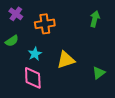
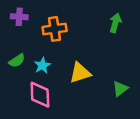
purple cross: (16, 14) -> (19, 17), turned -32
green semicircle: (12, 41) -> (17, 61), moved

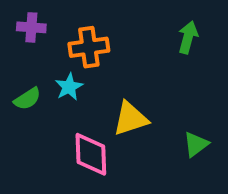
cyan star: (42, 65) -> (69, 87), moved
pink diamond: (40, 95) -> (91, 154), moved

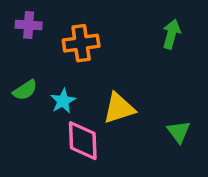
cyan star: (69, 87) -> (63, 101), moved
green triangle: (196, 144) -> (179, 132), turned -30

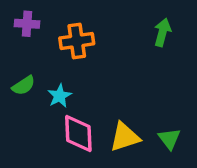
yellow triangle: (119, 108) -> (125, 137), moved
green triangle: (179, 132) -> (169, 139), moved

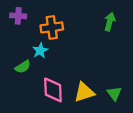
green semicircle: (24, 86) -> (23, 67), moved
cyan star: (60, 96) -> (40, 51), moved

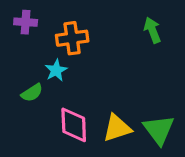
green arrow: (110, 22) -> (152, 30), turned -36
green triangle: (114, 93) -> (159, 130), size x1.5

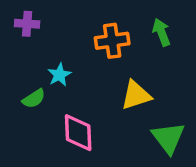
orange cross: (72, 38) -> (112, 41), moved
yellow triangle: (117, 128) -> (136, 95), moved

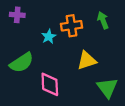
cyan star: (59, 75) -> (49, 37), moved
green semicircle: (34, 99) -> (22, 63), size x1.6

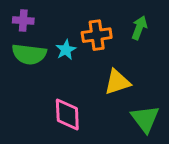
green arrow: (103, 20) -> (139, 28), turned 42
green semicircle: (22, 63) -> (29, 54), moved, turned 40

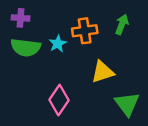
pink diamond: (67, 114) -> (59, 100), turned 36

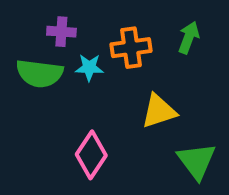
purple cross: (21, 18) -> (61, 32), moved
cyan star: (58, 44) -> (89, 67), turned 30

